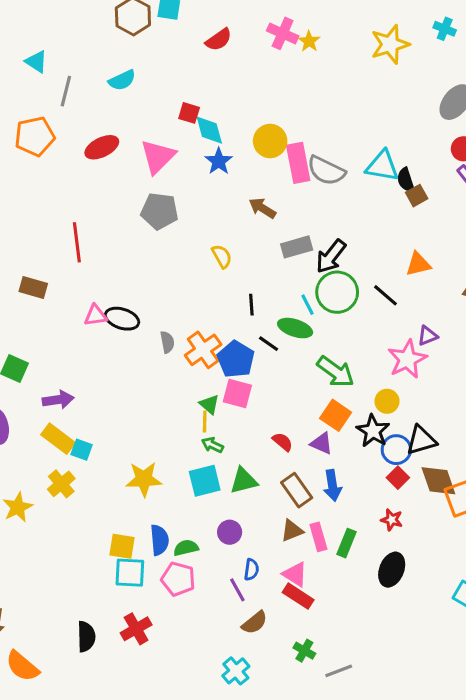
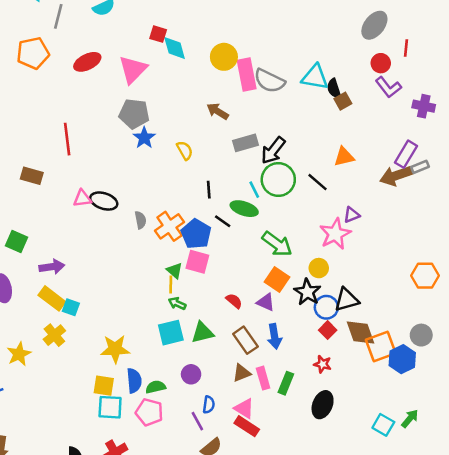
blue star: (219, 161) -> (144, 138), moved
yellow star: (144, 479) -> (115, 349), moved

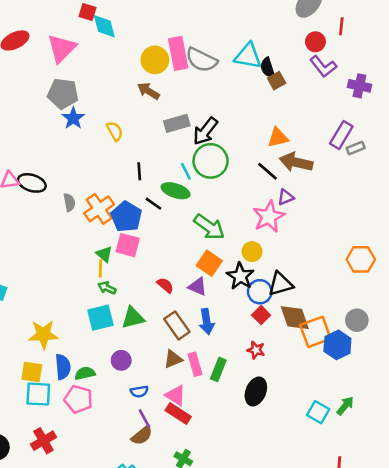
yellow circle: (224, 57) -> (155, 60), moved
brown arrow: (396, 176) -> (296, 162), moved, turned 32
black line: (318, 182) -> (268, 171), moved
blue semicircle: (209, 405) -> (139, 391), turned 72
purple line: (197, 421) -> (144, 419), moved

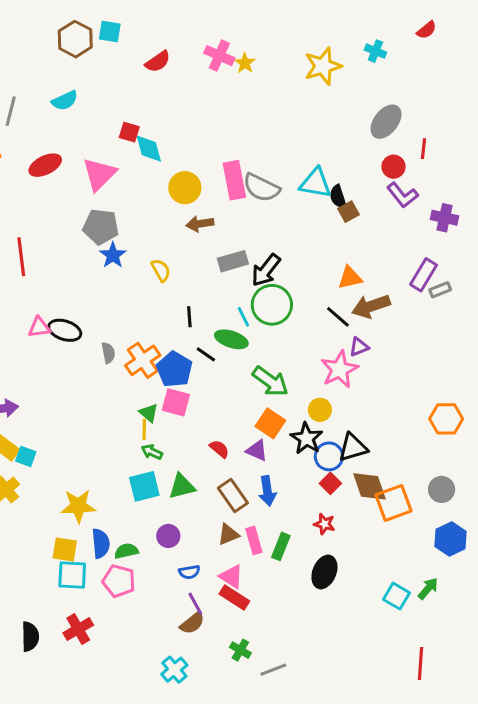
yellow circle: (155, 60) -> (185, 188), moved
brown arrow: (148, 91) -> (200, 224), turned -40
brown arrow: (296, 162) -> (371, 306), turned -32
blue hexagon: (337, 345) -> (451, 539), moved

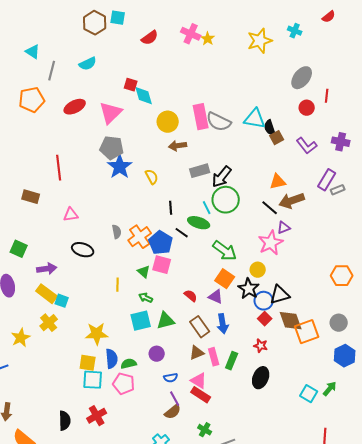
purple L-shape: (403, 195) -> (307, 146), moved
blue star: (113, 255) -> (120, 167), size x1.4
black ellipse: (65, 330) -> (83, 250), moved
yellow line: (144, 429) -> (118, 285), moved

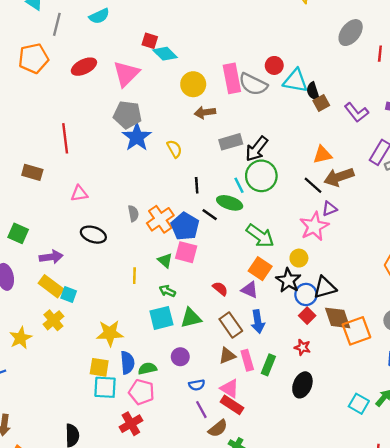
cyan diamond: (144, 96) -> (165, 54), turned -30
red circle: (307, 108) -> (274, 65), moved
brown semicircle: (173, 412) -> (218, 428), moved
red cross: (97, 416) -> (131, 424), moved

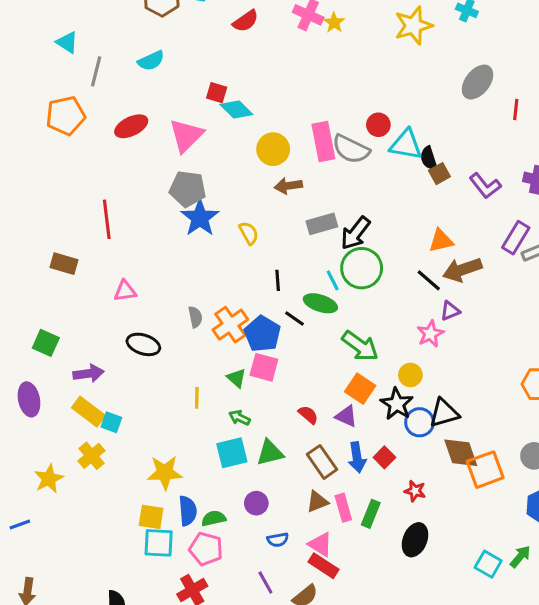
pink star: (314, 226) -> (430, 334), size x0.7
red square: (307, 316) -> (384, 457), moved
purple line: (201, 410) -> (265, 582), moved

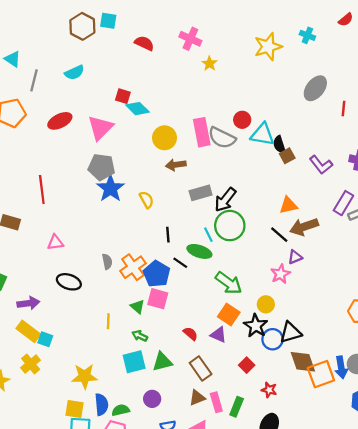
red semicircle: (246, 21) -> (144, 43), turned -120
yellow star: (334, 23) -> (210, 64), moved
blue arrow: (357, 457) -> (341, 367), moved

